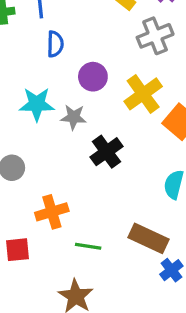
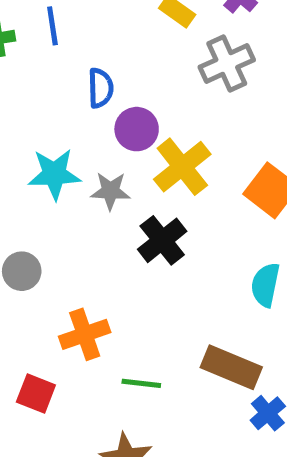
blue semicircle: (55, 44) -> (100, 88), moved
yellow cross: (143, 94) -> (182, 167), moved
red square: (18, 250) -> (36, 393), turned 30

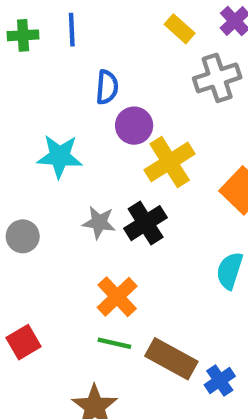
gray star: (110, 191) -> (99, 222), moved
orange cross: (85, 334) -> (117, 297), moved, turned -30
brown rectangle: (231, 367) -> (171, 359), moved
red square: (36, 393) -> (23, 342), turned 32

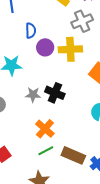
yellow cross: (170, 162) -> (70, 49), moved, turned 35
black cross: (146, 223) -> (55, 93), turned -30
green line: (114, 343) -> (46, 151), turned -35

